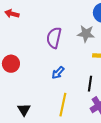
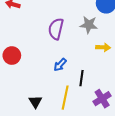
black line: (90, 84) -> (82, 78), moved
black triangle: (24, 110) -> (35, 102), moved

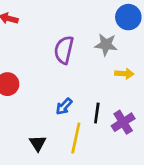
blue arrow: (60, 65) -> (64, 106), moved
purple cross: (102, 99) -> (123, 122), moved

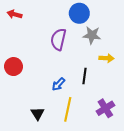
blue circle: (128, 17) -> (79, 13), moved
black line: (97, 113) -> (85, 76), moved
purple cross: (123, 122) -> (105, 108), moved

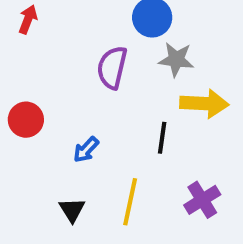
red arrow: (15, 14) -> (28, 19), turned 96
yellow arrow: (106, 58) -> (204, 104), size x1.6
blue arrow: (58, 84) -> (86, 150), moved

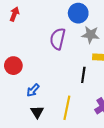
blue arrow: (86, 150) -> (33, 90), moved

